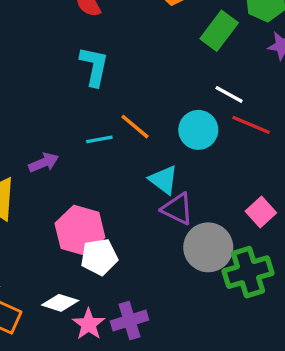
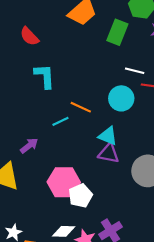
purple triangle: (177, 209) -> (109, 153), moved

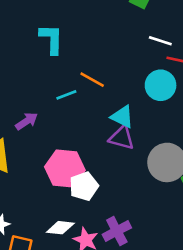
cyan circle: (121, 98) -> (161, 85), moved

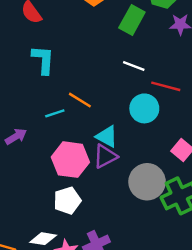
white line: (160, 41) -> (134, 66), moved
purple triangle: (122, 138) -> (105, 156), turned -45
pink hexagon: (65, 168) -> (70, 160), moved

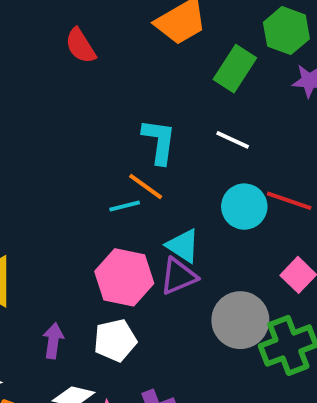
cyan L-shape: (43, 60) -> (159, 141), moved
red line: (166, 86) -> (289, 201), moved
cyan line: (55, 113) -> (125, 206), moved
purple arrow: (16, 136) -> (53, 341), moved, turned -55

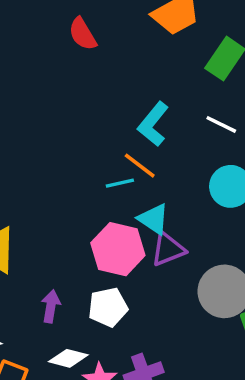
cyan L-shape: (159, 141) -> (153, 124), turned -150
cyan triangle: (183, 246) -> (154, 219), moved

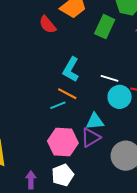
red semicircle: (83, 34) -> (48, 25), moved
white line: (221, 124) -> (110, 78), moved
cyan triangle: (154, 219) -> (95, 121), moved, turned -30

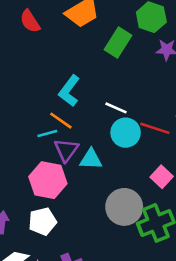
red semicircle: (48, 25) -> (30, 21), moved
purple triangle: (91, 137) -> (66, 150), moved, turned -30

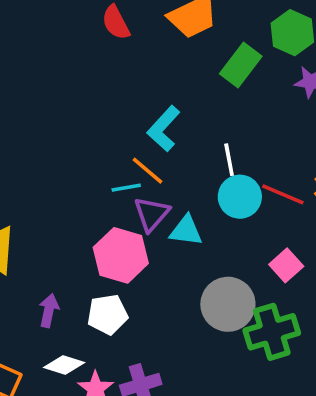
white line: (116, 108) -> (229, 160), turned 50

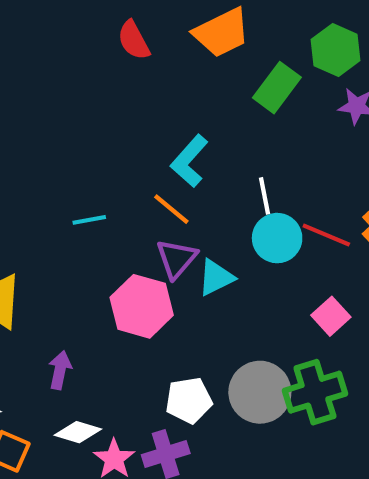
cyan line: (126, 188) -> (89, 220), moved
cyan triangle: (186, 231) -> (216, 277), turned -33
gray circle: (228, 304) -> (260, 392), moved
white pentagon: (108, 314) -> (189, 400), moved

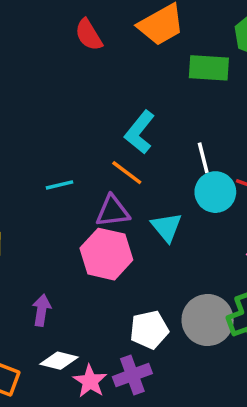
green rectangle: (277, 88) -> (209, 68), turned 60
purple triangle: (177, 259) -> (112, 211), moved, turned 45
cyan triangle: (216, 277) -> (167, 227), turned -40

